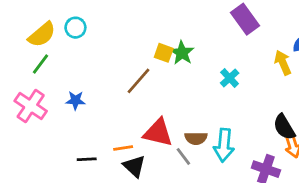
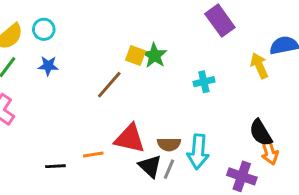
cyan cross: (230, 78) -> (204, 82), turned 30
blue star: (75, 100) -> (48, 66), moved
gray line: (183, 156) -> (169, 169), moved, turned 60
black triangle: (134, 166) -> (150, 166), moved

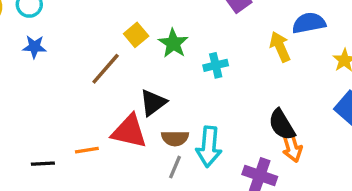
yellow square: (135, 56) -> (136, 35), turned 30
green star: (154, 56) -> (173, 43), moved
black triangle: (150, 166) -> (153, 103), moved, turned 40

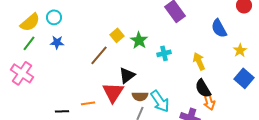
blue semicircle: (309, 23) -> (219, 28), turned -108
yellow arrow: (280, 47) -> (199, 61), moved
red triangle: (129, 131) -> (113, 92), turned 50
cyan arrow: (209, 147) -> (160, 101), turned -40

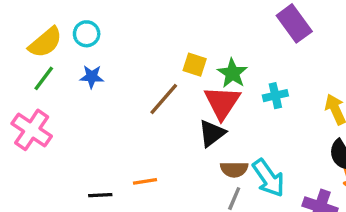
yellow square: (117, 35) -> (195, 65), turned -32
red triangle: (113, 92) -> (222, 102), moved

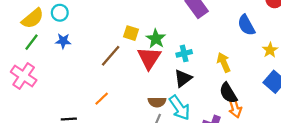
black triangle: (212, 133) -> (183, 78), moved
orange line: (145, 181) -> (102, 99), moved, turned -35

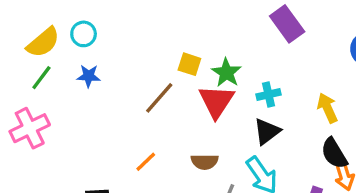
pink cross: (24, 76) -> (30, 128), turned 30
brown semicircle: (157, 102) -> (205, 162), moved

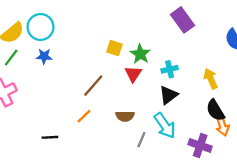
cyan circle: (84, 34) -> (41, 27), size x1.5
brown line: (159, 98) -> (93, 86), moved
red triangle: (216, 101) -> (133, 74), size x0.7

